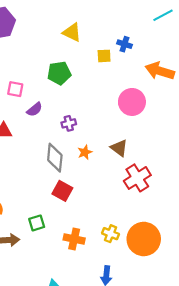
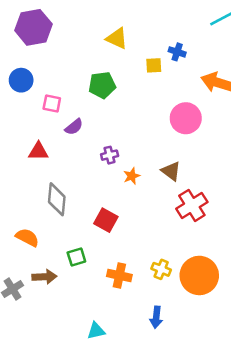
purple cross: (69, 123) -> (110, 155), moved
gray diamond: (55, 158) -> (57, 199), moved

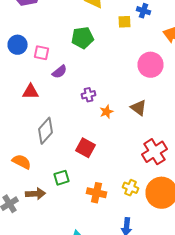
blue circle: (21, 80) -> (18, 45), moved
gray diamond: (57, 199) -> (46, 131), turned 36
red cross: (192, 205) -> (154, 152), moved

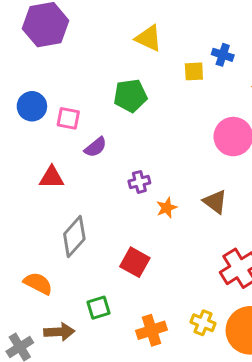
orange cross: (96, 193) -> (152, 330), turned -30

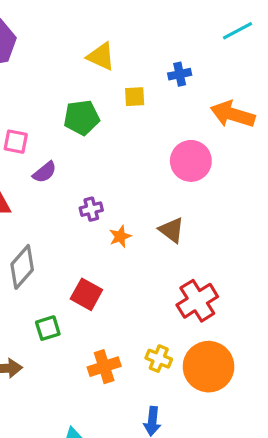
blue cross: (223, 55) -> (180, 74), turned -30
yellow square: (194, 71) -> (135, 97), moved
green square: (99, 308) -> (48, 328), moved

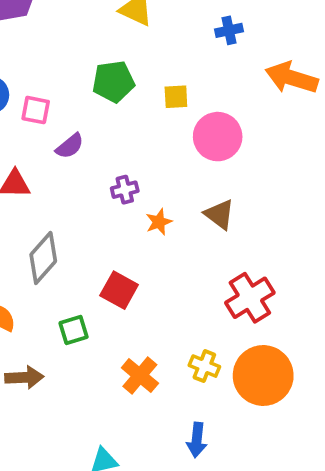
yellow square: (135, 97) -> (176, 97), moved
pink circle: (191, 161) -> (218, 137), moved
orange cross: (104, 367) -> (140, 375), turned -32

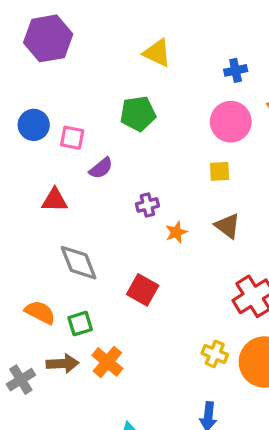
yellow square: (176, 97) -> (220, 171), moved
pink circle: (218, 137) -> (231, 122), moved
gray diamond: (43, 258) -> (79, 263), turned -63
green square: (74, 330) -> (80, 324), moved
orange cross: (140, 375) -> (107, 362), moved

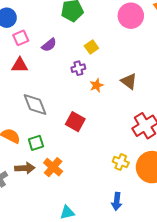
pink square: (72, 138) -> (21, 38), moved, turned -35
yellow square: (220, 171) -> (91, 47), moved, turned -32

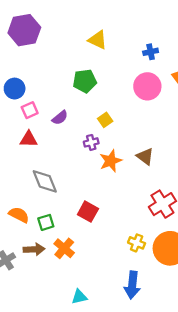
orange star: (97, 85) -> (111, 161), size x1.5
red square: (75, 122) -> (88, 212), moved
blue arrow: (117, 201) -> (132, 285), size x1.4

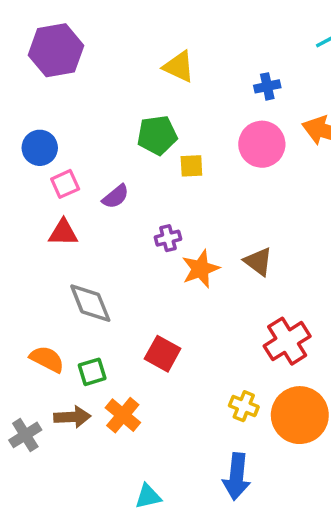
yellow square: (105, 120) -> (191, 166), moved, turned 32

